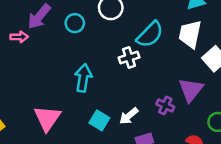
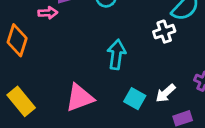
pink triangle: (47, 118) -> (80, 98), turned 36

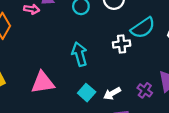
cyan arrow: (116, 54) -> (80, 54), turned -35

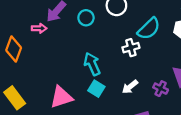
cyan square: (87, 93) -> (96, 89), moved
white arrow: (112, 93) -> (130, 87), moved

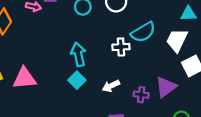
purple cross: (161, 89) -> (141, 95), turned -32
pink triangle: (61, 97) -> (24, 78), moved

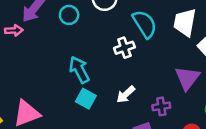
cyan semicircle: (143, 32) -> (145, 24), turned -75
purple cross: (141, 95) -> (161, 106), moved

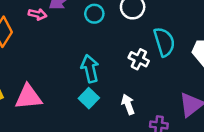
white cross: (124, 48) -> (139, 59), turned 30
white arrow: (126, 94) -> (128, 104), turned 96

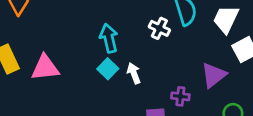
white arrow: (128, 104) -> (134, 73), moved

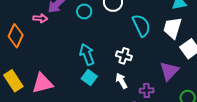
white cross: (159, 28) -> (124, 56), moved
white arrow: (134, 73) -> (121, 81), moved

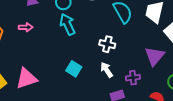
pink arrow: (40, 18) -> (26, 27), moved
cyan arrow: (87, 54) -> (67, 24), moved

